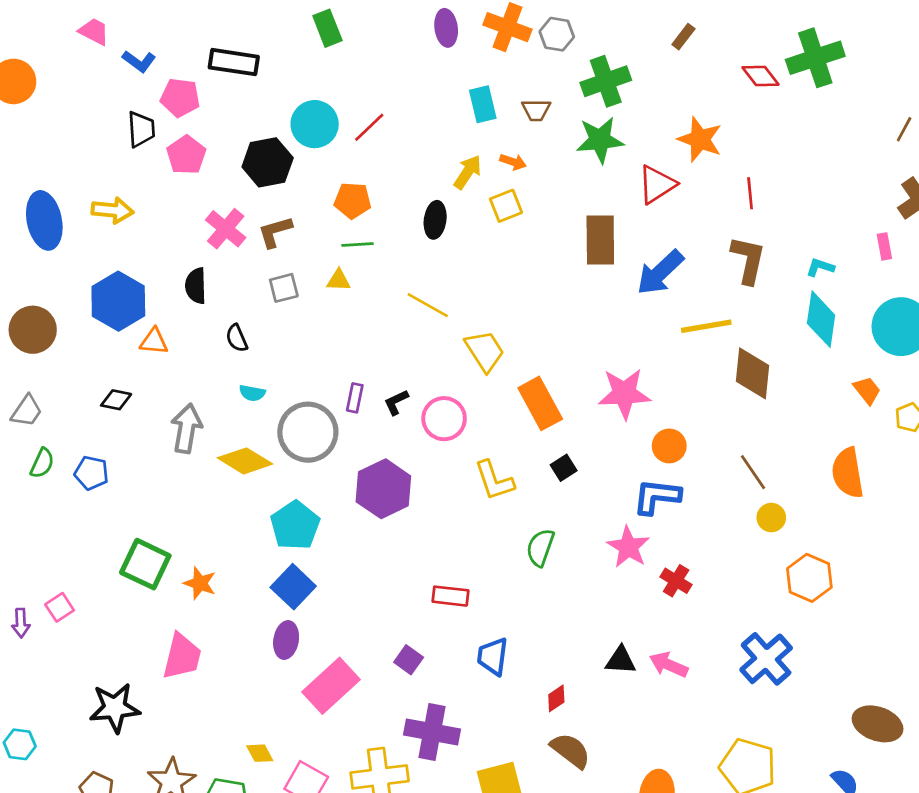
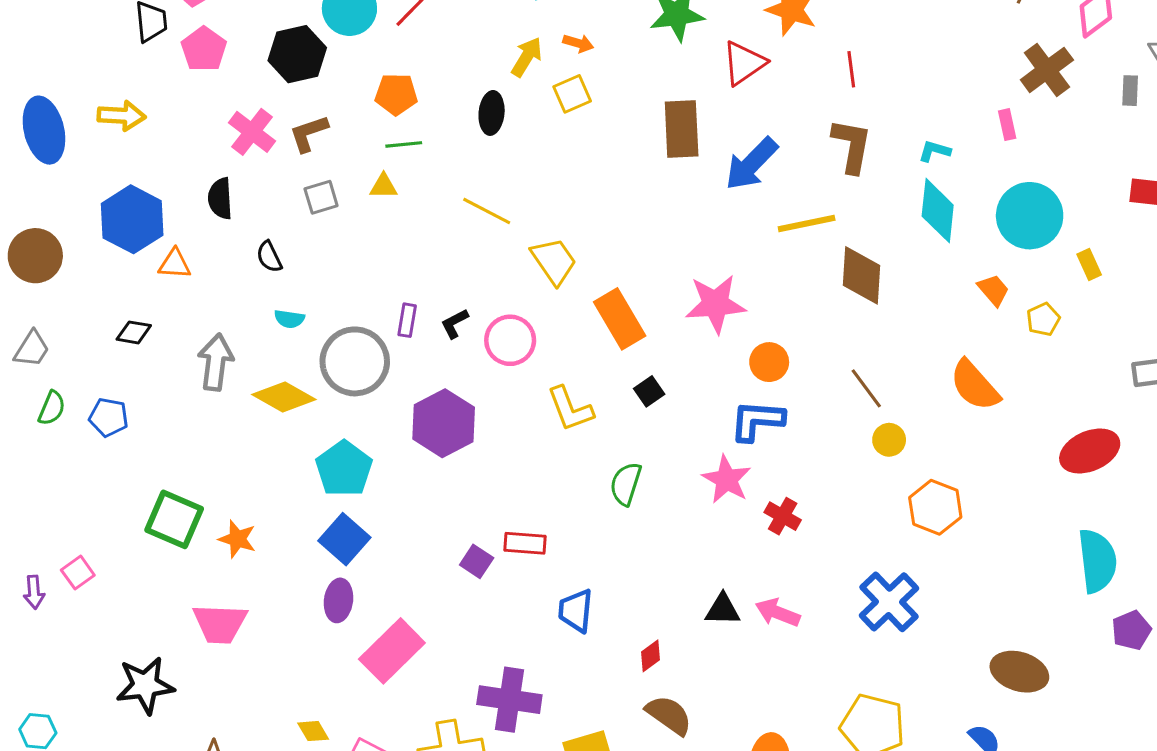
orange semicircle: (848, 473) -> (975, 385), turned -30
pink trapezoid: (182, 656) -> (220, 624), turned 81
purple square: (409, 660) -> (477, 561), moved

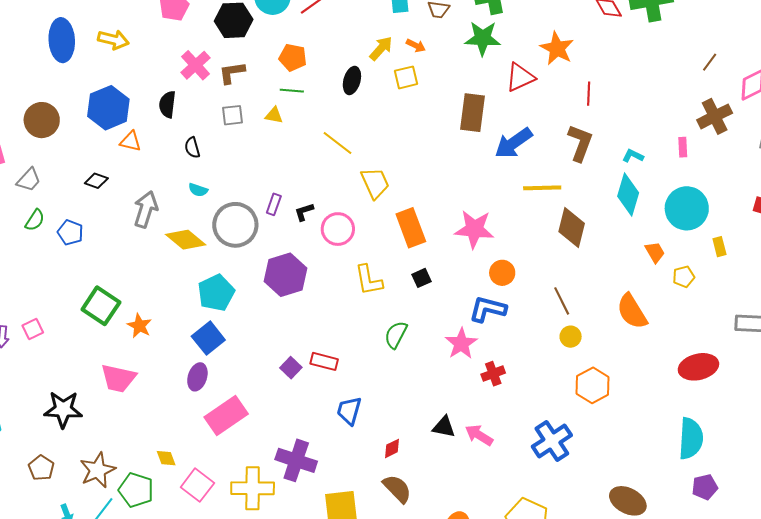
red cross: (783, 516) -> (493, 374), turned 30

